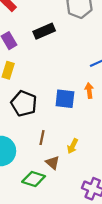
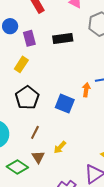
orange arrow: (89, 91) -> (86, 90), moved

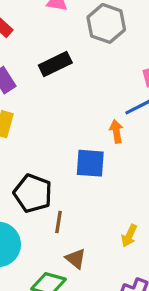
black pentagon: (27, 98) -> (33, 193), moved
yellow arrow: (60, 147) -> (129, 236), moved

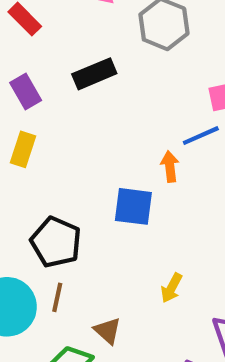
brown line: (59, 222) -> (57, 297), moved
yellow arrow: (129, 236) -> (172, 288), moved

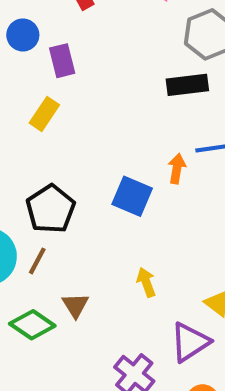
black rectangle: (94, 74) -> (187, 85), moved
yellow arrow: (172, 288) -> (146, 282), turned 116

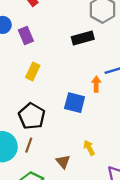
black rectangle: (187, 85) -> (83, 38), moved
yellow rectangle: (44, 114) -> (33, 71), moved
brown triangle: (75, 305) -> (63, 162), moved

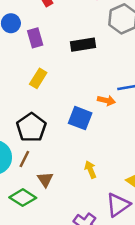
black rectangle: (83, 38) -> (83, 45), moved
orange arrow: (96, 84) -> (106, 100), turned 96
brown triangle: (63, 162) -> (45, 179), moved

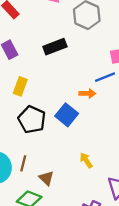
blue square: (80, 118) -> (67, 115), turned 30
black pentagon: (31, 127) -> (32, 120), moved

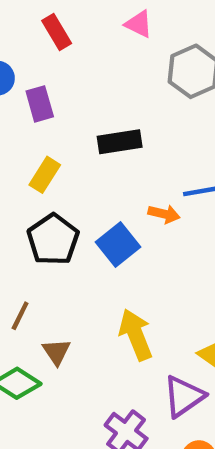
black rectangle: (55, 47) -> (120, 142), moved
yellow arrow: (86, 160) -> (136, 335), size x1.6

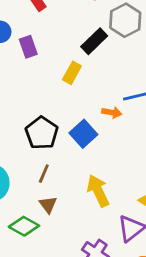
black rectangle: (120, 142) -> (94, 41), moved, turned -32
yellow rectangle: (45, 175) -> (72, 73), moved
brown line: (20, 316) -> (44, 174), moved

